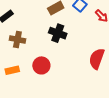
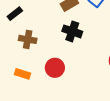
orange rectangle: (12, 70) -> (23, 74), turned 32

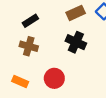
black rectangle: (15, 14) -> (30, 21), moved

